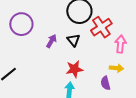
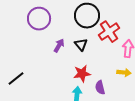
purple circle: (21, 24) -> (39, 19), moved
purple semicircle: (105, 83) -> (100, 88), moved

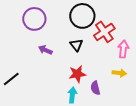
purple arrow: (59, 46) -> (45, 50), moved, turned -96

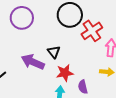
black triangle: (76, 45) -> (54, 52), moved
purple arrow: (45, 50) -> (33, 62), moved, size x1.6

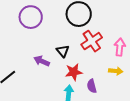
red cross: (92, 31) -> (92, 41), moved
purple arrow: (33, 62) -> (42, 61), size x0.7

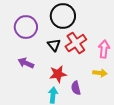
purple circle: (31, 17) -> (26, 27), moved
black triangle: (63, 51) -> (54, 45), moved

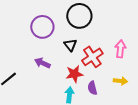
red cross: (76, 43) -> (92, 57), moved
yellow arrow: (100, 73) -> (120, 81), moved

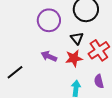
red star: (74, 74) -> (74, 58), moved

